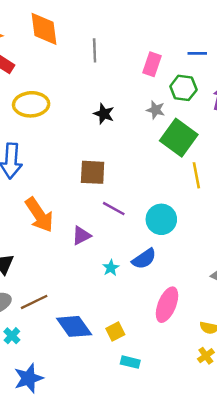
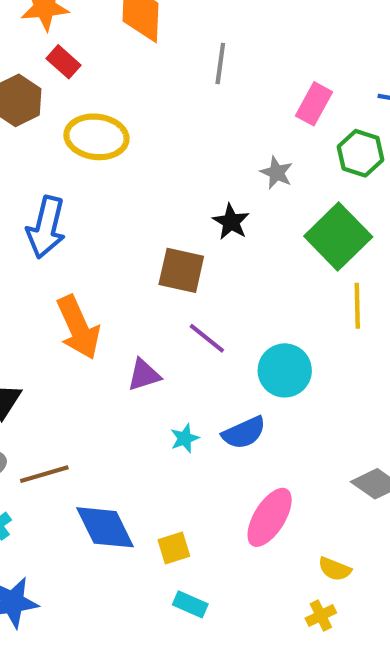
gray star: (156, 110) -> (277, 173), moved
black star: (104, 114) -> (231, 222), moved

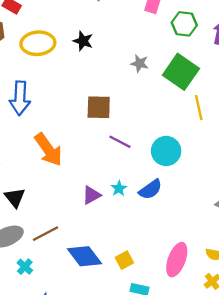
gray star: (277, 173) -> (140, 63), moved
black star: (231, 222) -> (83, 41), moved
purple triangle: (144, 375) -> (91, 195), moved
cyan star: (185, 438) -> (119, 188), moved
pink ellipse: (270, 517) -> (177, 260), moved

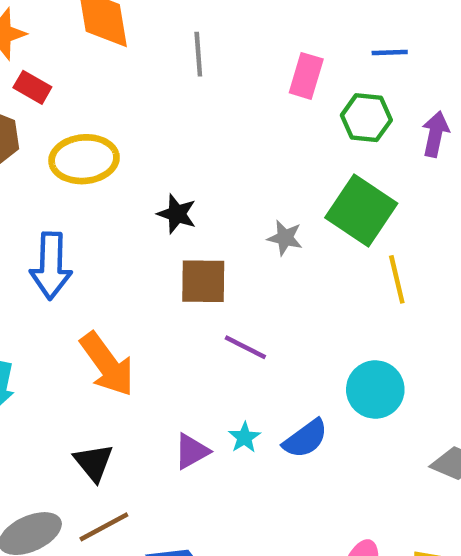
black star: (83, 41) -> (177, 214), moved
gray star: (140, 63) -> (285, 238), moved
cyan circle: (166, 151) -> (375, 389), moved
black triangle: (15, 198) -> (94, 462), moved

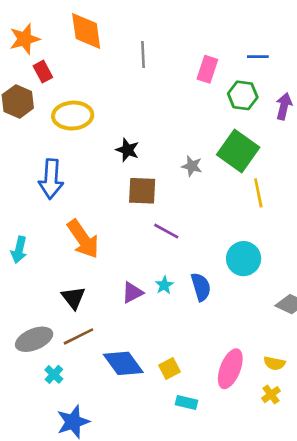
red rectangle: (32, 87) -> (43, 72), turned 30
blue semicircle: (305, 439) -> (201, 287), turned -72

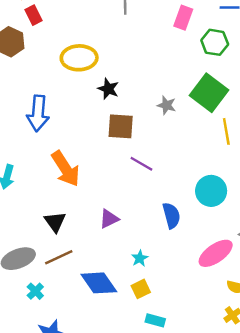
yellow ellipse: (73, 116) -> (79, 58), moved
cyan star: (164, 285) -> (140, 258), moved
pink ellipse: (230, 369) -> (216, 253), moved, turned 32

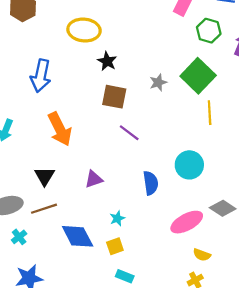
gray star: (167, 105) -> (158, 82), turned 30

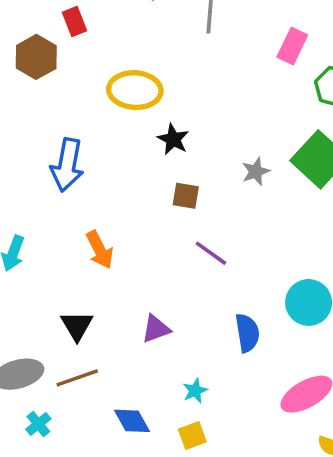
brown square: (114, 97) -> (186, 196), size x0.7
orange arrow: (60, 129) -> (100, 250), size x0.7
blue diamond: (78, 236) -> (132, 421), size x0.7

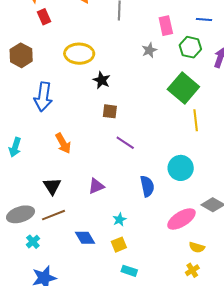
pink rectangle: (292, 46) -> (166, 26), turned -36
brown hexagon: (36, 57) -> (21, 55), moved
gray star: (256, 171) -> (149, 50), moved

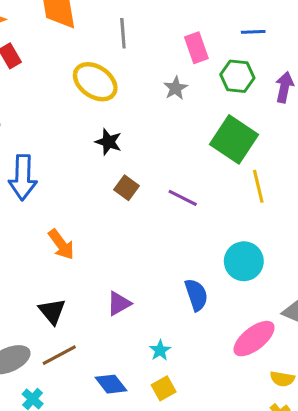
yellow ellipse: (79, 54) -> (95, 82), moved, turned 40
brown square: (110, 111) -> (127, 188), turned 35
purple line: (125, 143) -> (183, 198), moved

